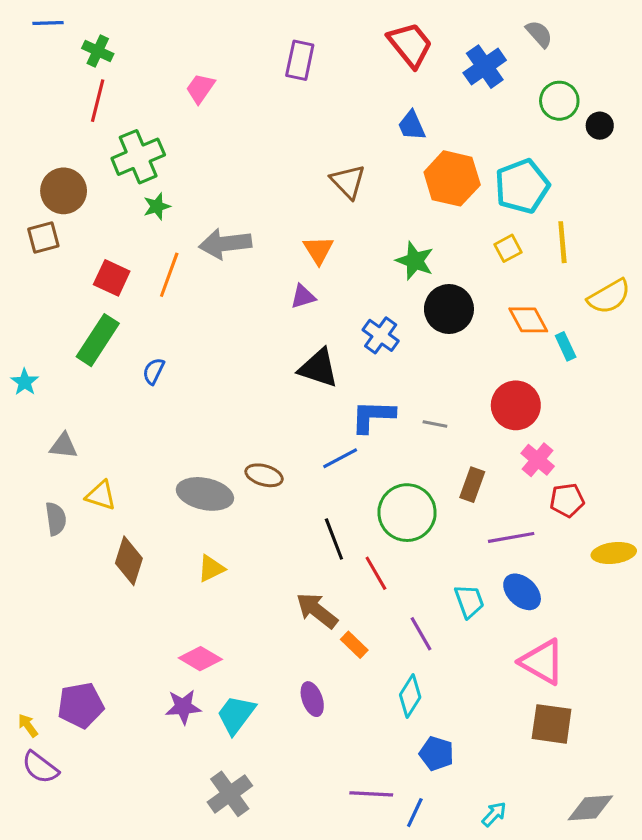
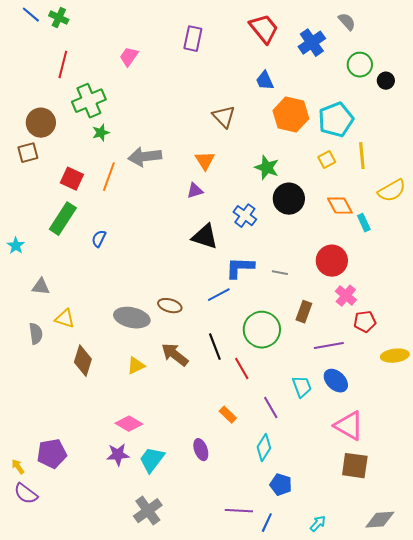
blue line: (48, 23) -> (31, 15), turned 42
green cross: (98, 51) -> (59, 18), moved
brown arrow: (317, 610) -> (175, 355), moved

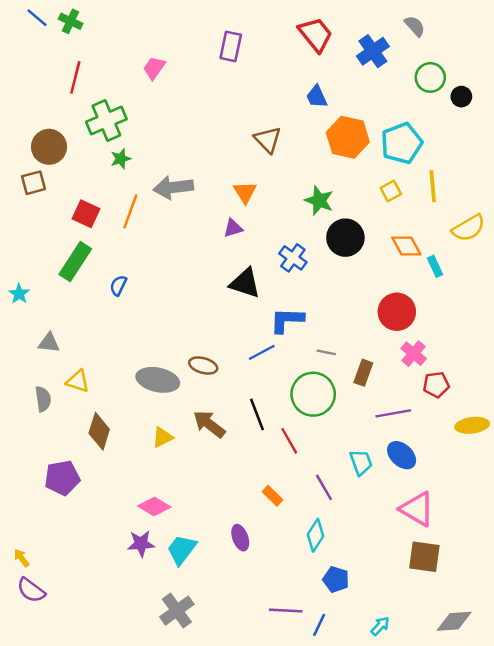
gray line: (280, 273) -> (326, 352), moved
purple pentagon: (52, 454) -> (62, 478), moved

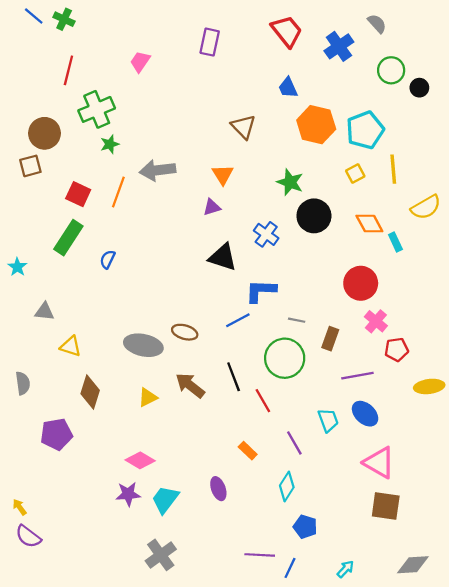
gray semicircle: (43, 399) -> (23, 383), moved

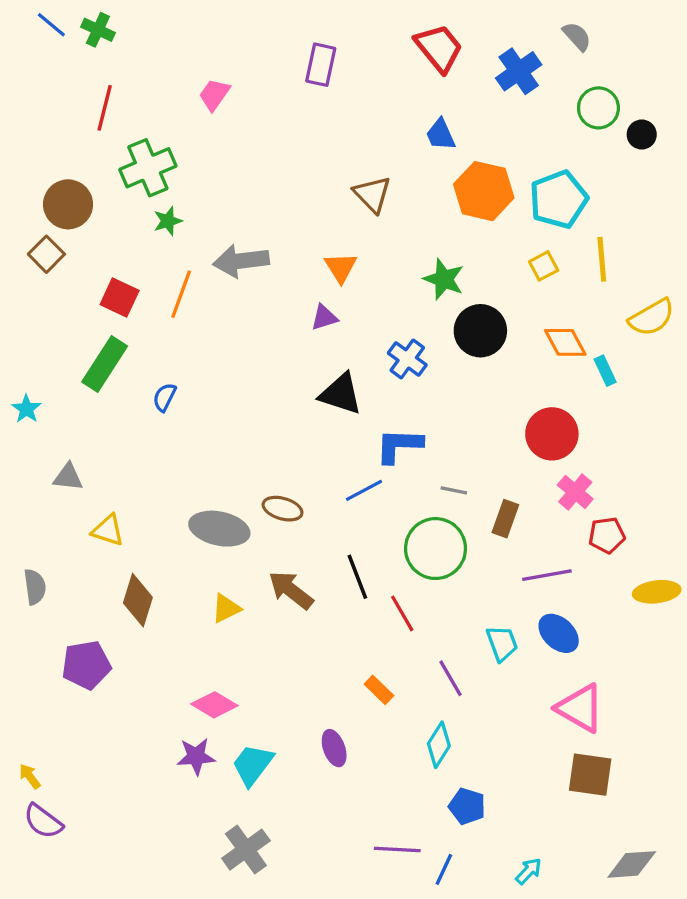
brown square: (30, 166) -> (46, 254), turned -30

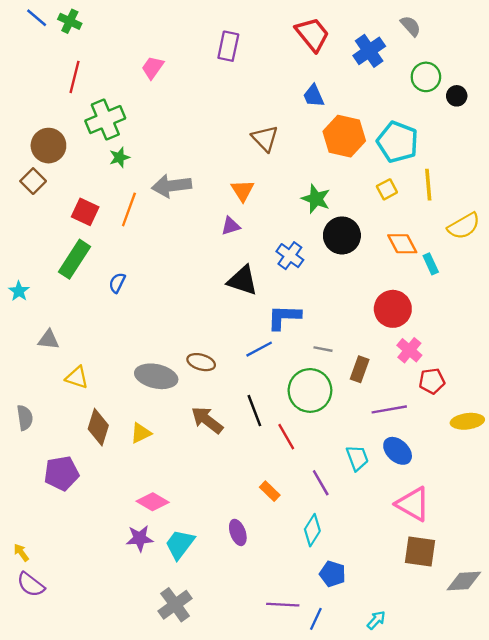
cyan pentagon: (559, 199) -> (398, 142), turned -30
yellow triangle: (226, 608) -> (141, 433), moved
gray diamond: (632, 864) -> (464, 581), moved

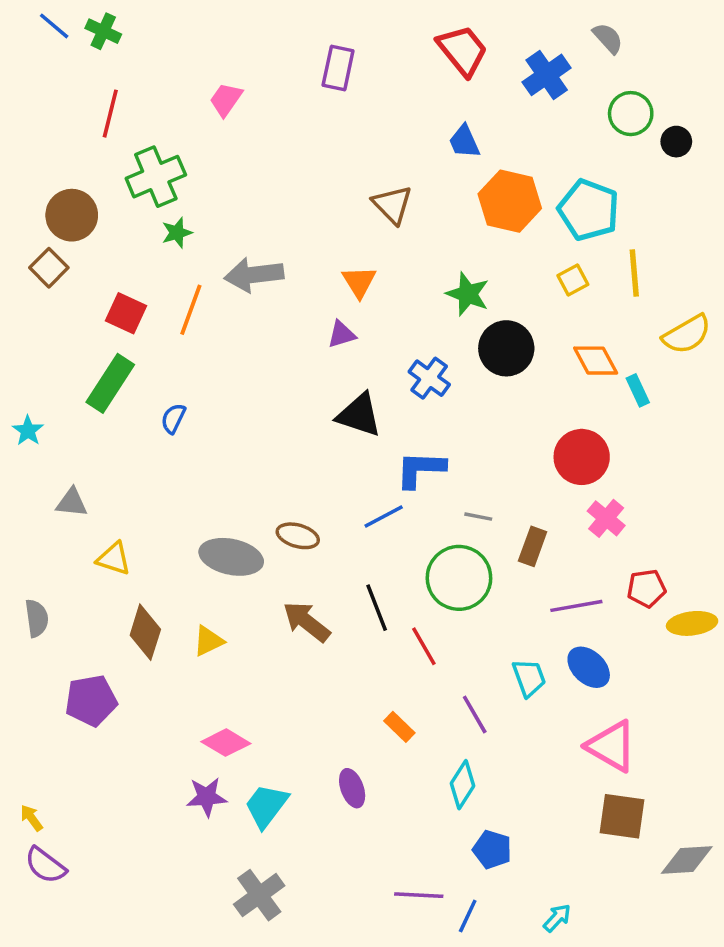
red pentagon: (432, 381) -> (646, 588), moved

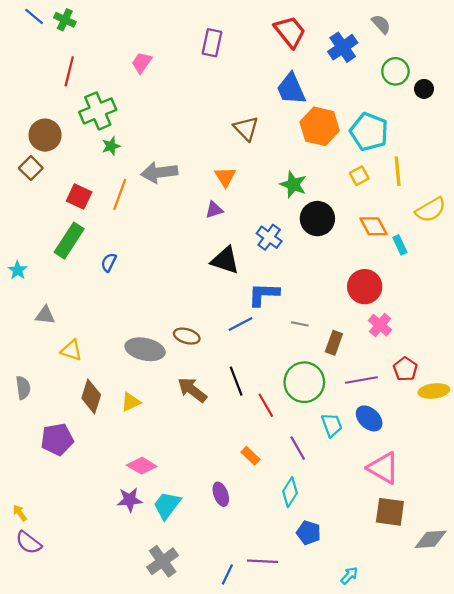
blue trapezoid: (464, 142) -> (291, 89), size x1.5
green circle: (459, 578) -> (304, 382), moved
red pentagon: (646, 588) -> (405, 369), turned -30
blue line: (468, 916) -> (227, 574), moved

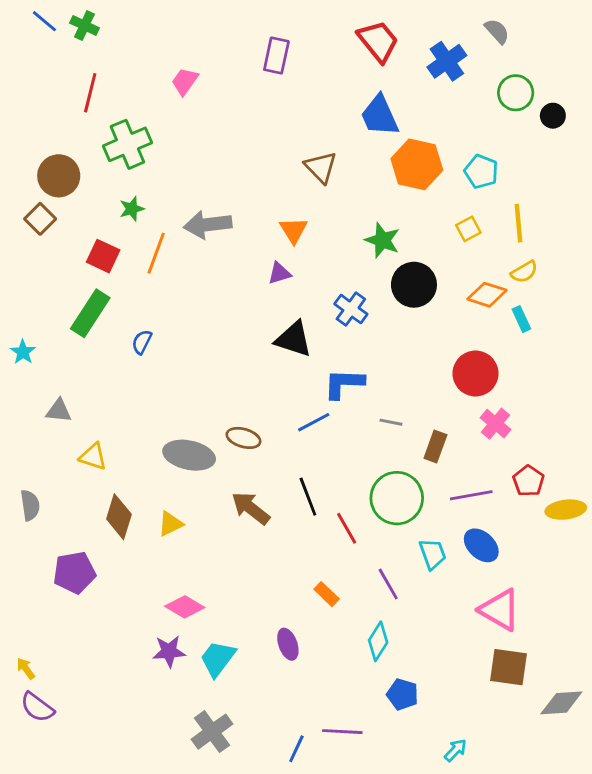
cyan pentagon: (369, 132) -> (481, 172), size x0.7
green star: (111, 146) -> (132, 209), moved
yellow semicircle: (431, 210) -> (524, 272), moved, size x0.7
orange diamond: (373, 226) -> (487, 295), turned -44

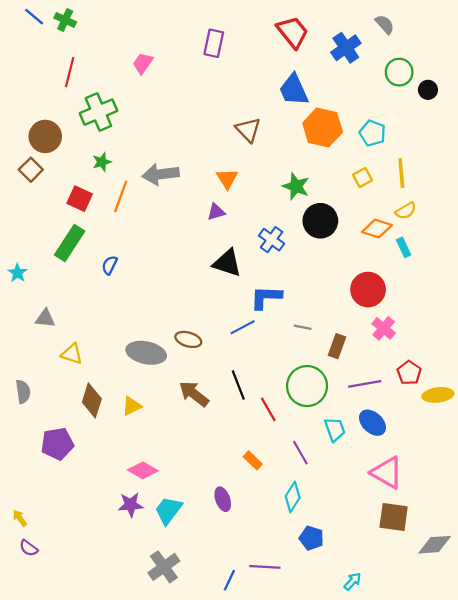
purple semicircle: (37, 707) -> (29, 548), size x0.7

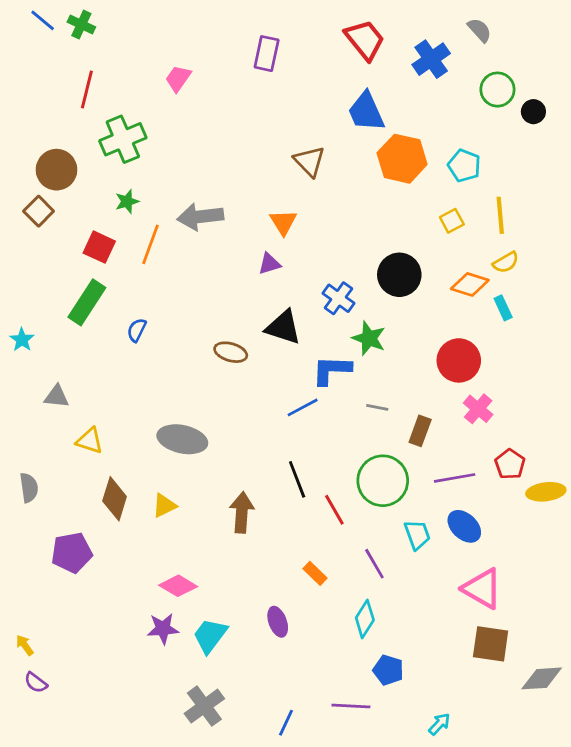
green star: (296, 186) -> (369, 338), moved
brown ellipse: (188, 339) -> (231, 352), moved
brown arrow: (194, 394) -> (242, 513), moved, turned 56
purple line: (265, 567) -> (351, 706), moved

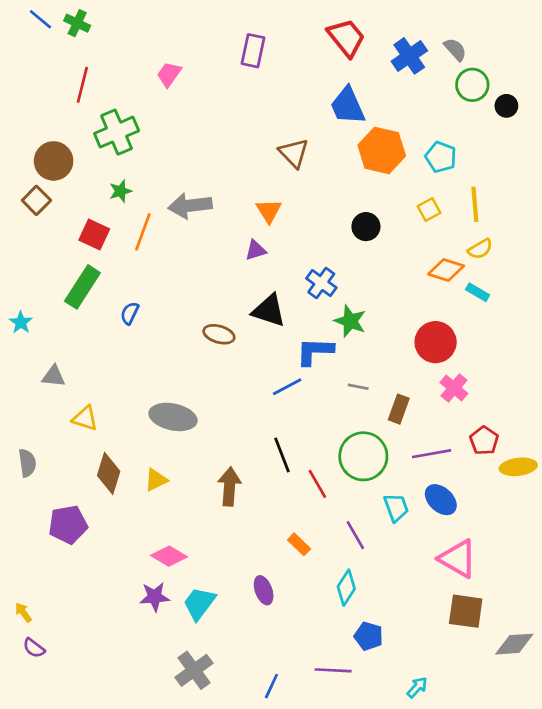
gray semicircle: (480, 30) -> (455, 49), moved
black circle: (399, 275) -> (366, 227), moved, size x0.7
cyan rectangle: (503, 308) -> (478, 292), turned -35

